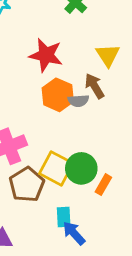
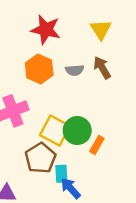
brown arrow: (95, 86) -> (102, 68), moved
orange hexagon: (58, 95) -> (39, 69), moved
brown pentagon: (27, 185) -> (40, 158), moved

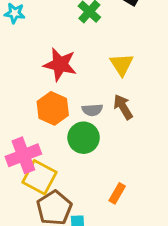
yellow square: (55, 131) -> (40, 177), moved
green circle: (77, 131) -> (84, 138), moved

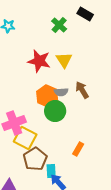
yellow triangle: (122, 64) -> (64, 60), moved
orange hexagon: (53, 108) -> (47, 96), moved

